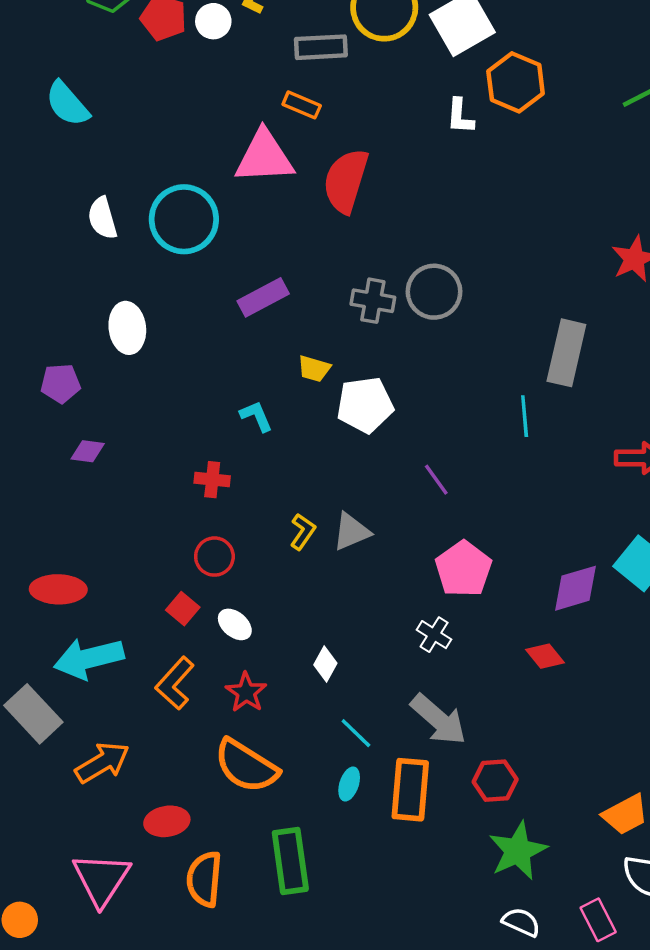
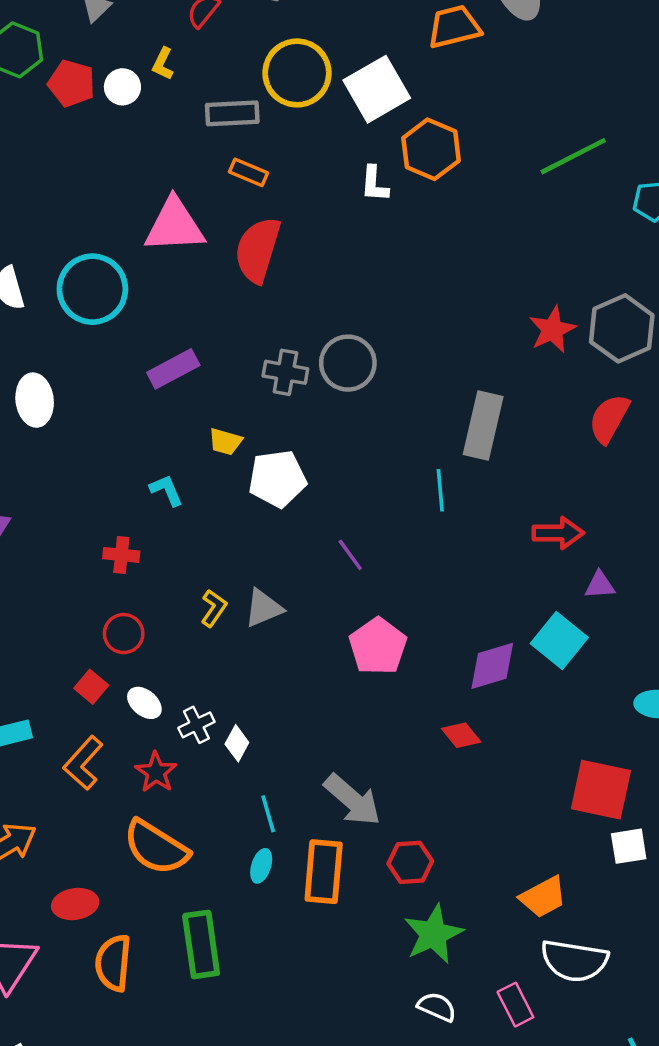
orange rectangle: (302, 105) -> (248, 172), moved
white cross: (434, 635) -> (196, 725), moved, turned 32
cyan line: (356, 733) -> (268, 814), turned 30

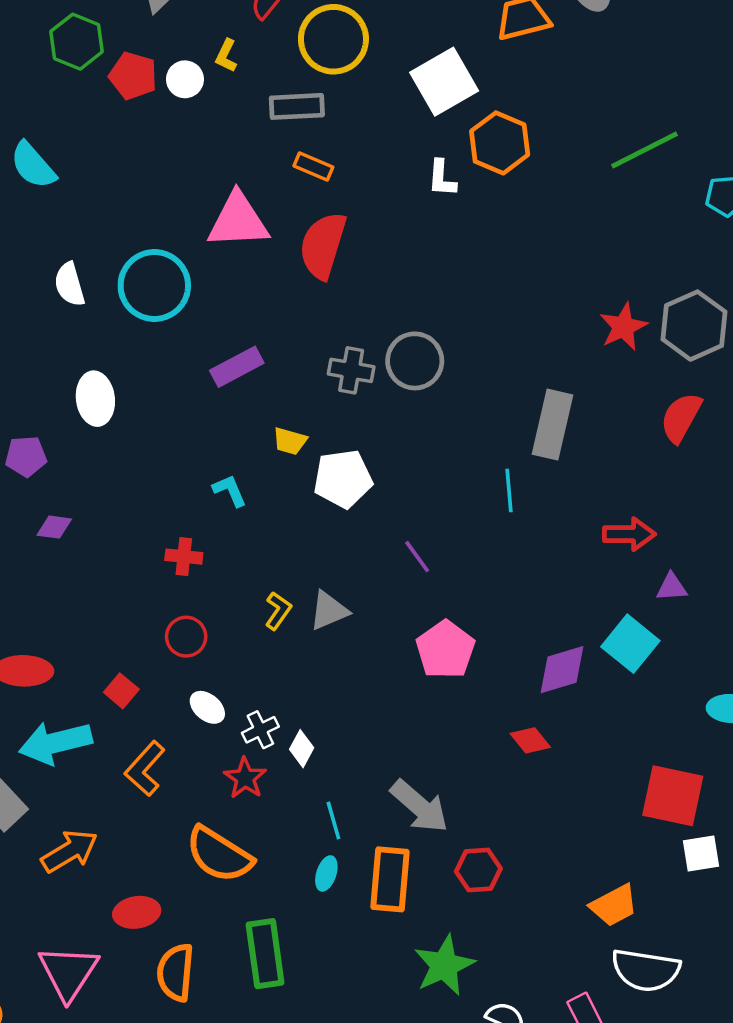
yellow circle: (297, 73) -> (333, 39), moved
red square: (91, 687) -> (121, 691), moved
red star: (156, 772) -> (245, 778), moved
green star: (433, 934) -> (444, 965), moved

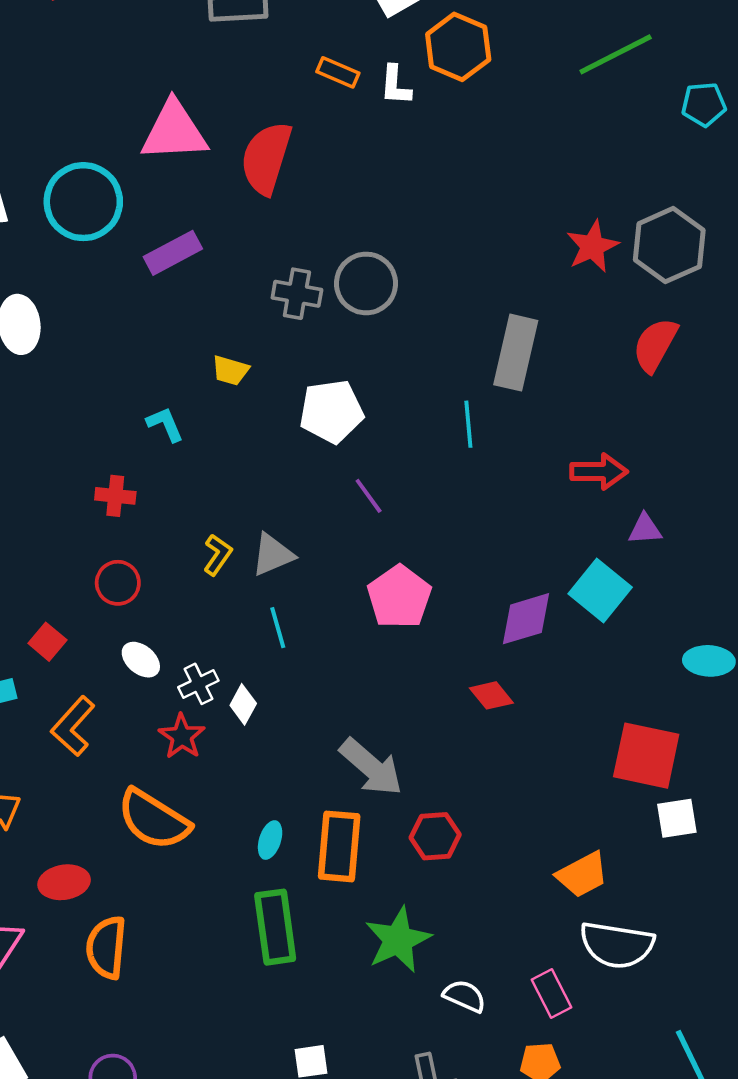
orange rectangle: (313, 167) -> (338, 72), moved
purple rectangle: (237, 367) -> (173, 253), moved
white pentagon: (343, 479) -> (331, 411), moved
cyan line: (333, 820) -> (278, 628), moved
green rectangle: (265, 954) -> (275, 927), moved

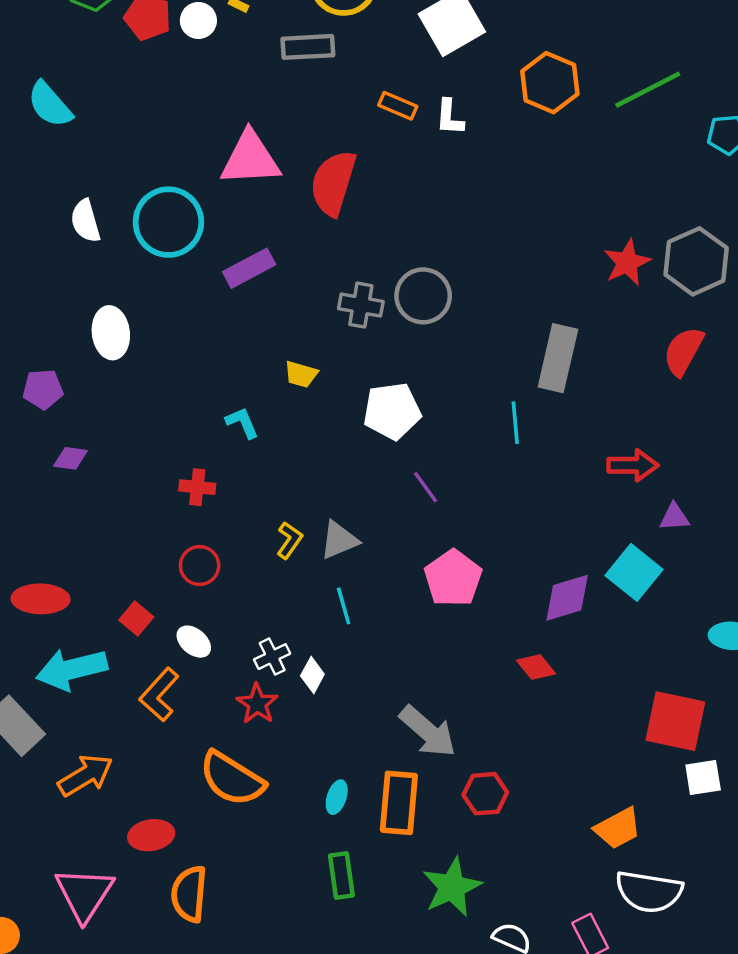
orange hexagon: (458, 47) -> (550, 83), moved
white ellipse: (141, 660) -> (194, 642), moved
green rectangle: (275, 927) -> (341, 875), size x0.7

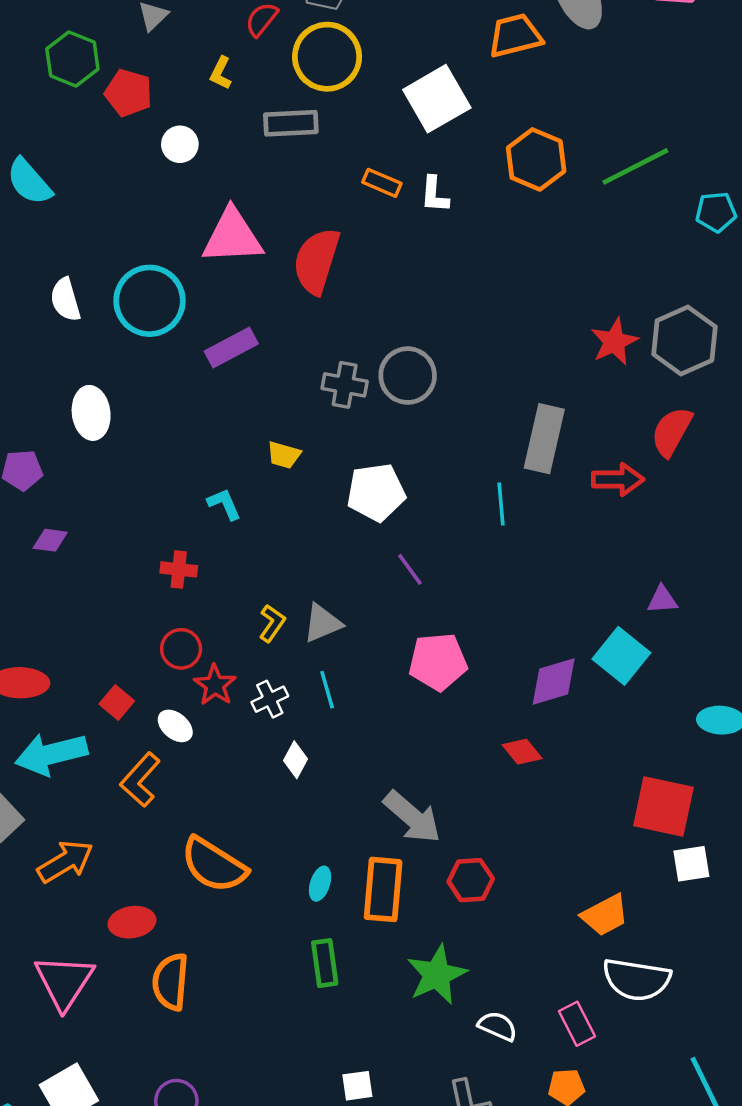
white circle: (198, 20) -> (180, 144), moved
red arrow: (633, 465) -> (618, 479), moved
pink pentagon: (453, 578) -> (438, 662), turned 30
white cross: (272, 657) -> (270, 699), moved
red star: (257, 704) -> (215, 685), moved

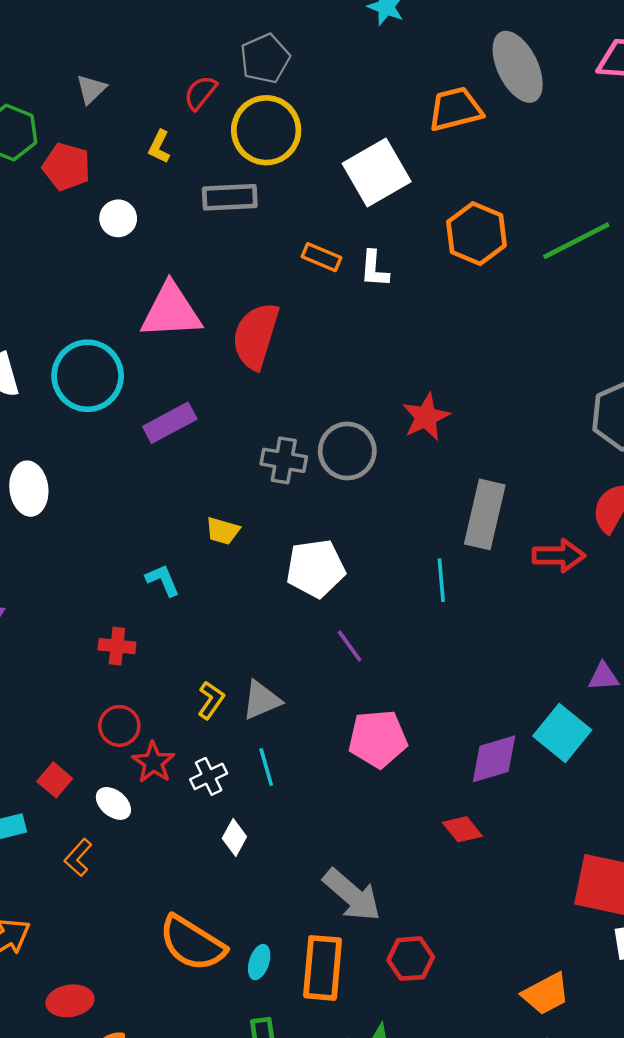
red star: (614, 342) -> (426, 417), moved
orange L-shape: (140, 780) -> (78, 858), size x0.7
orange semicircle: (214, 865) -> (192, 943), moved

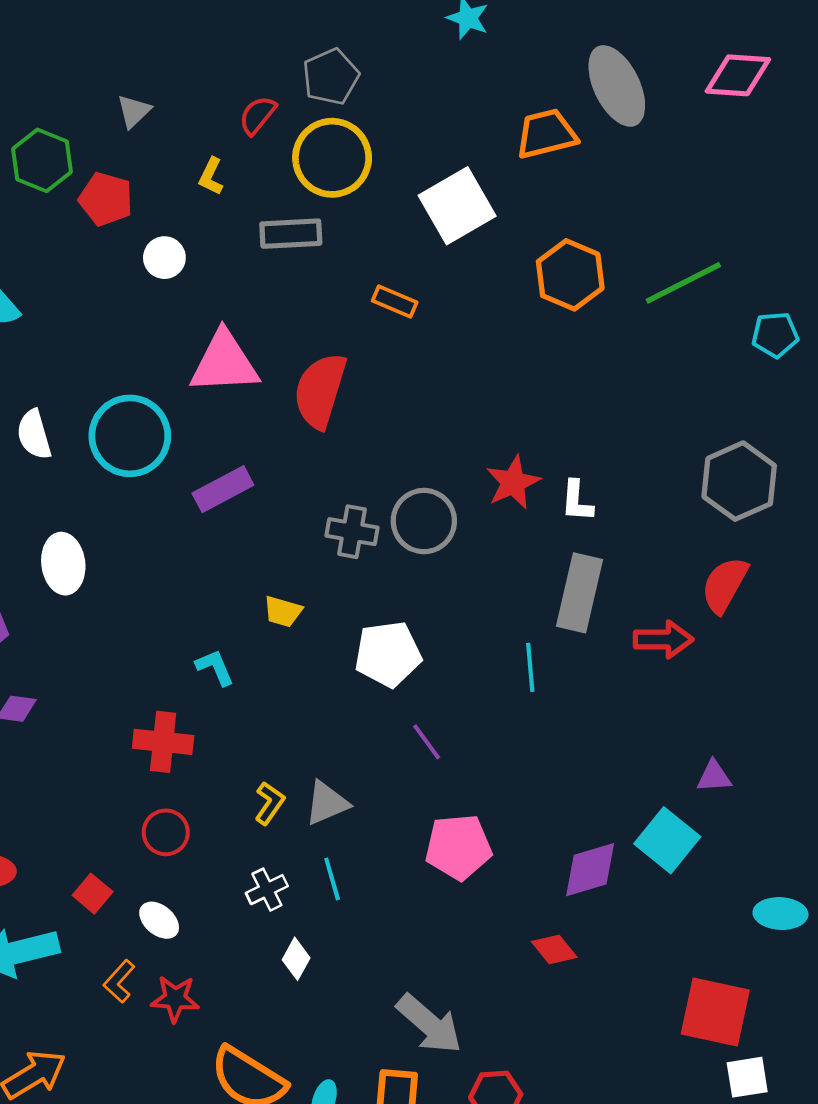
white L-shape: (374, 269) -> (577, 501), moved
red cross: (117, 646) -> (163, 742), size x1.4
red star: (153, 762) -> (175, 999), moved, turned -30

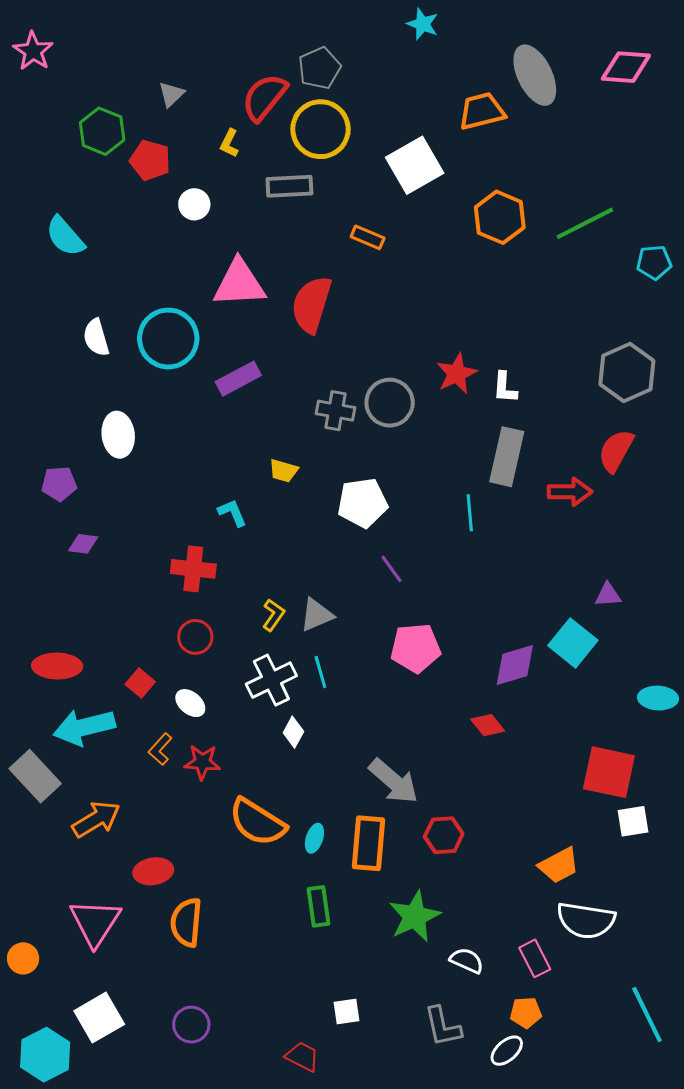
red semicircle: (258, 115) -> (264, 97), size x1.6
white cross: (267, 890) -> (271, 680), size x1.6

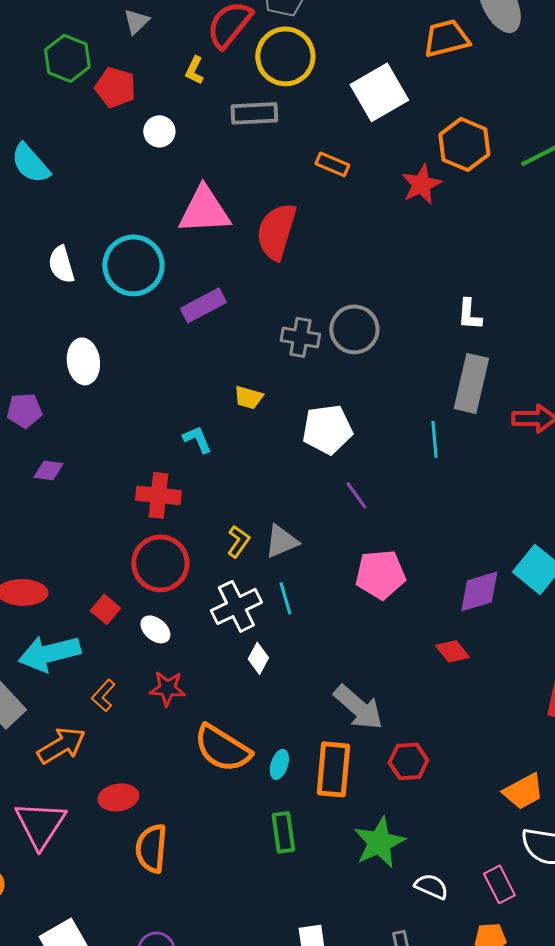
red star: (457, 374) -> (421, 184), moved
red circle: (195, 637) -> (160, 563), size x1.6
orange L-shape: (160, 749) -> (103, 695), moved
pink triangle: (95, 922) -> (40, 824), moved

